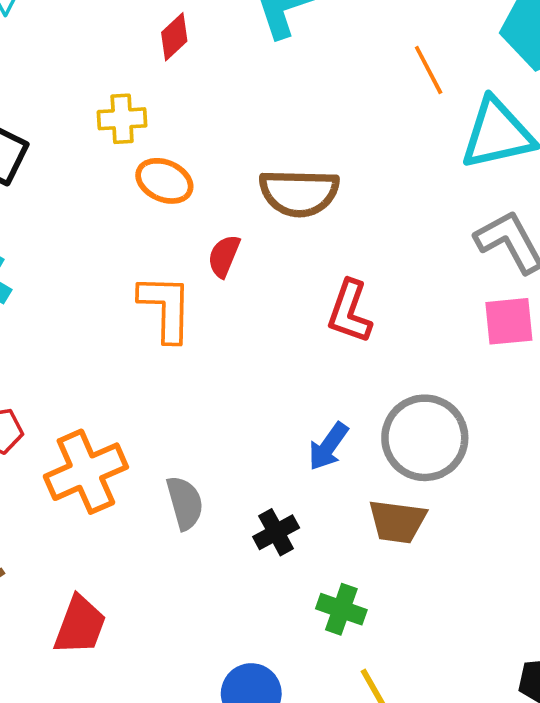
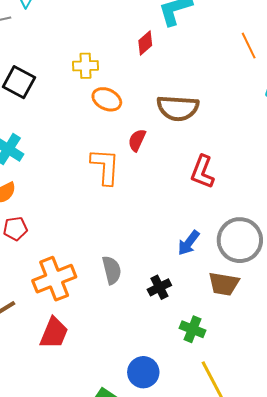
red diamond: (174, 37) -> (145, 43), moved
orange cross: (86, 472) -> (54, 279), moved

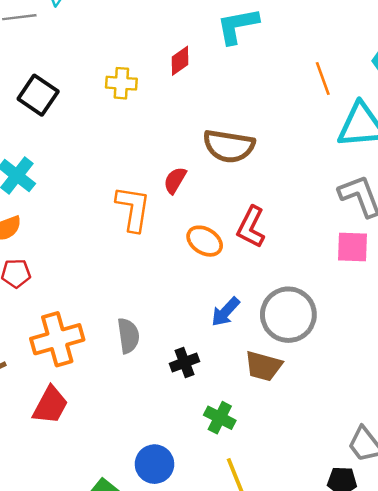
red diamond: (145, 43) -> (180, 61), moved
orange ellipse: (107, 99) -> (205, 241), moved

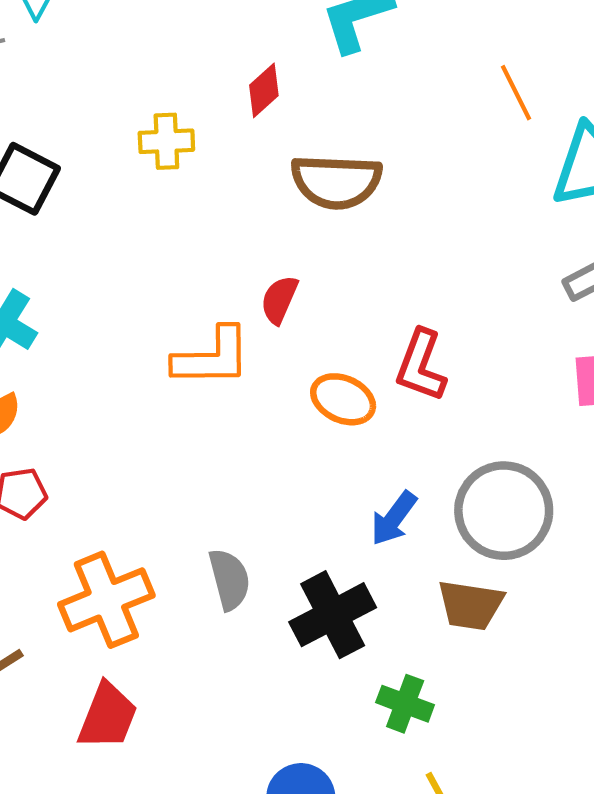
brown semicircle: (229, 146) -> (336, 182), moved
orange L-shape: (133, 209) -> (212, 357), turned 87
black cross: (185, 362) -> (333, 615), size x1.6

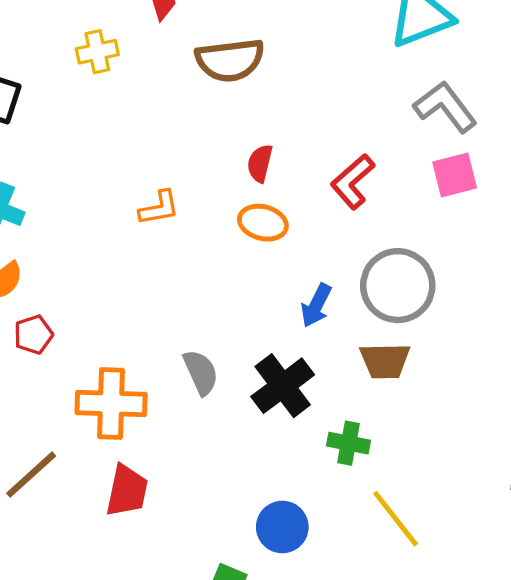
red semicircle: (279, 300) -> (260, 163), moved
orange L-shape: (212, 357) -> (159, 208), size x0.7
red L-shape: (421, 365) -> (353, 182), moved, turned 38
orange cross: (106, 600) -> (111, 403), turned 34

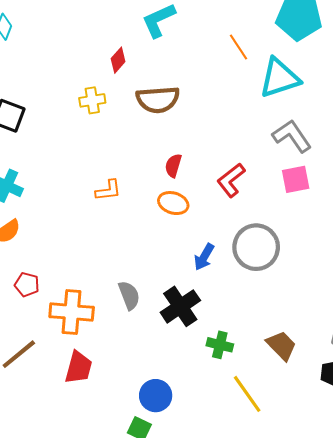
yellow cross: (97, 52) -> (92, 100), moved
red pentagon: (33, 335) -> (27, 285), moved, turned 30
brown trapezoid: (385, 361) -> (281, 345), moved, turned -136
blue circle: (282, 527) -> (156, 396), moved

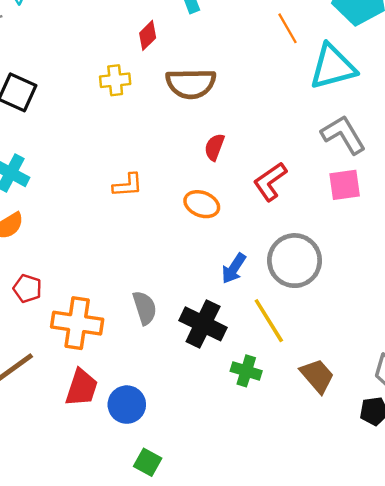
red semicircle: (173, 166) -> (214, 147), moved
black cross: (180, 306) -> (203, 324), turned -33
yellow line: (247, 394) -> (269, 321), moved
blue circle: (156, 396) -> (127, 405), moved

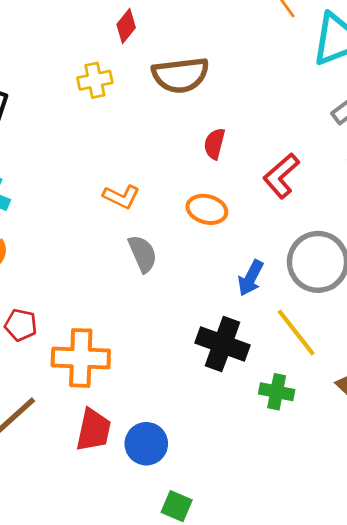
orange L-shape: (128, 185) -> (121, 197), turned 36
gray semicircle: (145, 308) -> (143, 254), moved

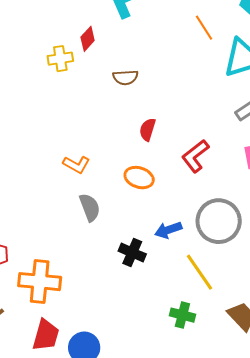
brown semicircle: (180, 75) -> (125, 77), size x0.6
yellow cross: (95, 80) -> (60, 59), moved
blue arrow: (251, 278) -> (168, 230), turned 40
black cross: (223, 344) -> (132, 253), moved, size x0.7

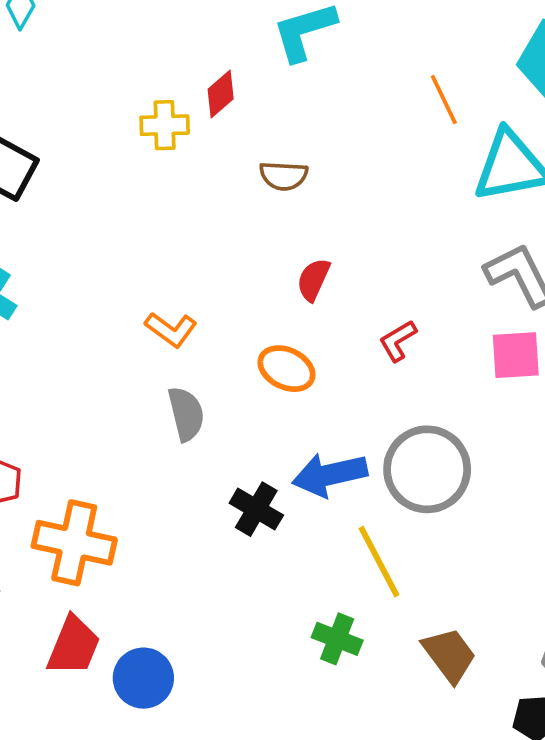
red L-shape: (195, 156) -> (398, 341), size x0.7
blue arrow: (168, 230) -> (330, 475), size x1.4

